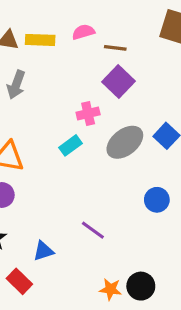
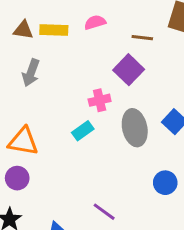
brown line: (115, 48) -> (142, 38), moved
gray ellipse: (125, 142) -> (135, 128), turned -64

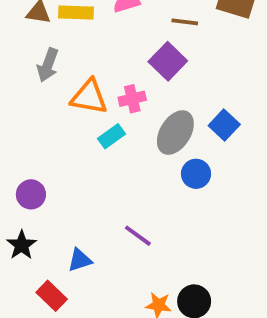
gray ellipse: (135, 128) -> (175, 133), turned 44
orange triangle: (23, 141) -> (89, 97), moved
blue circle: (165, 183) -> (196, 174), moved

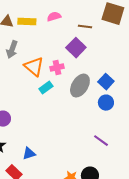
orange triangle: (89, 97) -> (34, 67), turned 30
blue circle: (196, 174) -> (106, 103), moved
purple line: (138, 236) -> (101, 141), moved

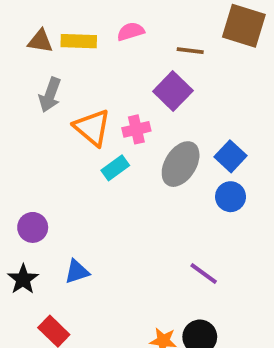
purple line: (101, 141) -> (204, 274), moved
blue triangle: (29, 154) -> (77, 272), moved

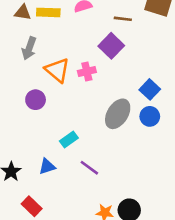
gray ellipse: (181, 164) -> (118, 114), moved
cyan rectangle: (115, 168) -> (69, 139), moved
purple circle: (33, 227) -> (36, 100), moved
purple line: (204, 274) -> (89, 168), moved

